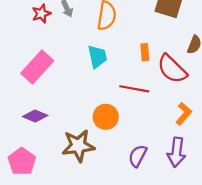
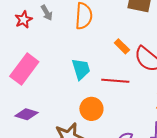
orange rectangle: (145, 52) -> (122, 46), turned -35
cyan trapezoid: (97, 57) -> (81, 69), moved

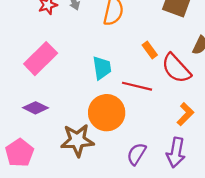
orange circle: (91, 109) -> (107, 113), size x1.4

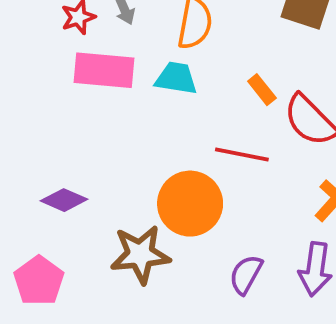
pink rectangle: (41, 59) -> (104, 70), moved, turned 52
cyan trapezoid: (102, 68) -> (176, 78), moved, turned -70

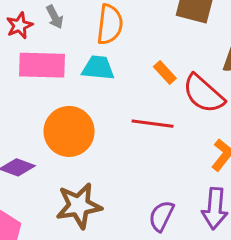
orange circle: (190, 204) -> (69, 131), moved

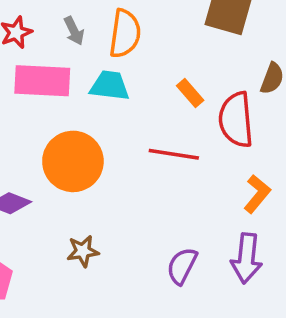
gray arrow: (55, 17) -> (74, 31), moved
red semicircle: (203, 94) -> (236, 120), turned 42
brown star: (79, 206) -> (83, 251), size x0.6

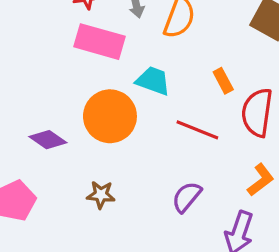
cyan trapezoid: (110, 86) -> (153, 81), moved
purple semicircle: (182, 266) -> (187, 197), moved

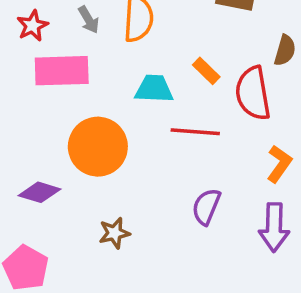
cyan trapezoid: (153, 81) -> (154, 89), moved

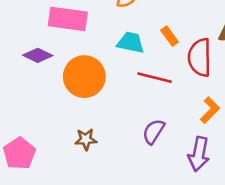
purple diamond: (40, 192) -> (38, 55), moved

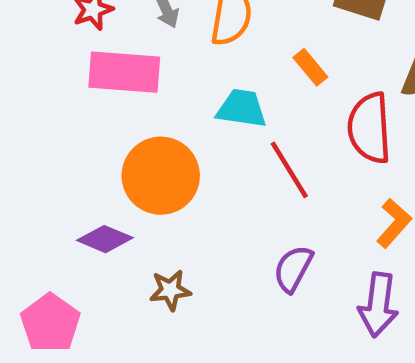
orange rectangle: (170, 36) -> (310, 67), moved
purple diamond: (38, 55) -> (105, 239), moved
red line: (155, 78) -> (289, 170), turned 48

